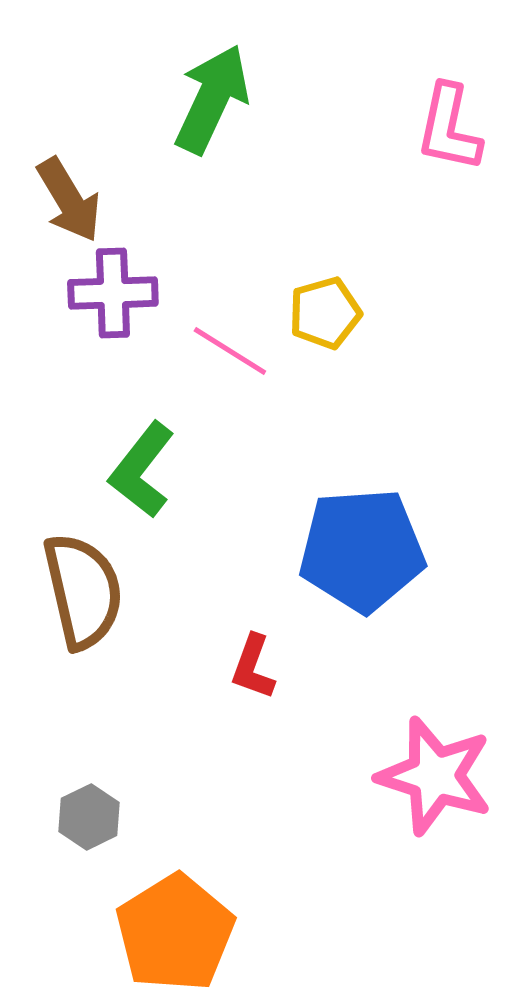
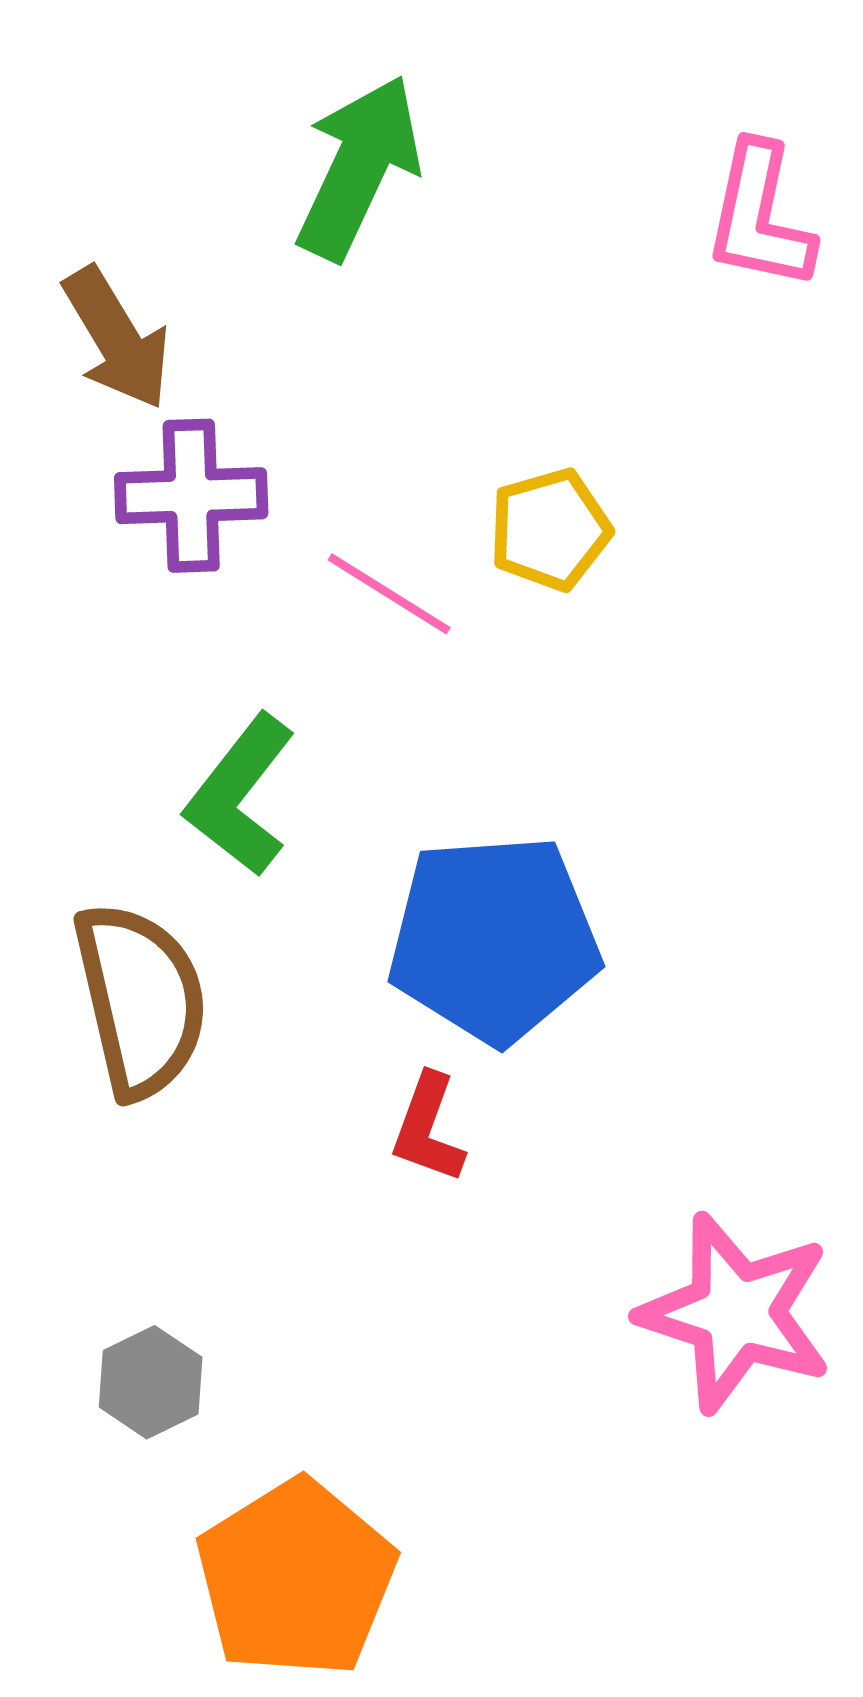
blue pentagon: (362, 550) -> (494, 939), moved

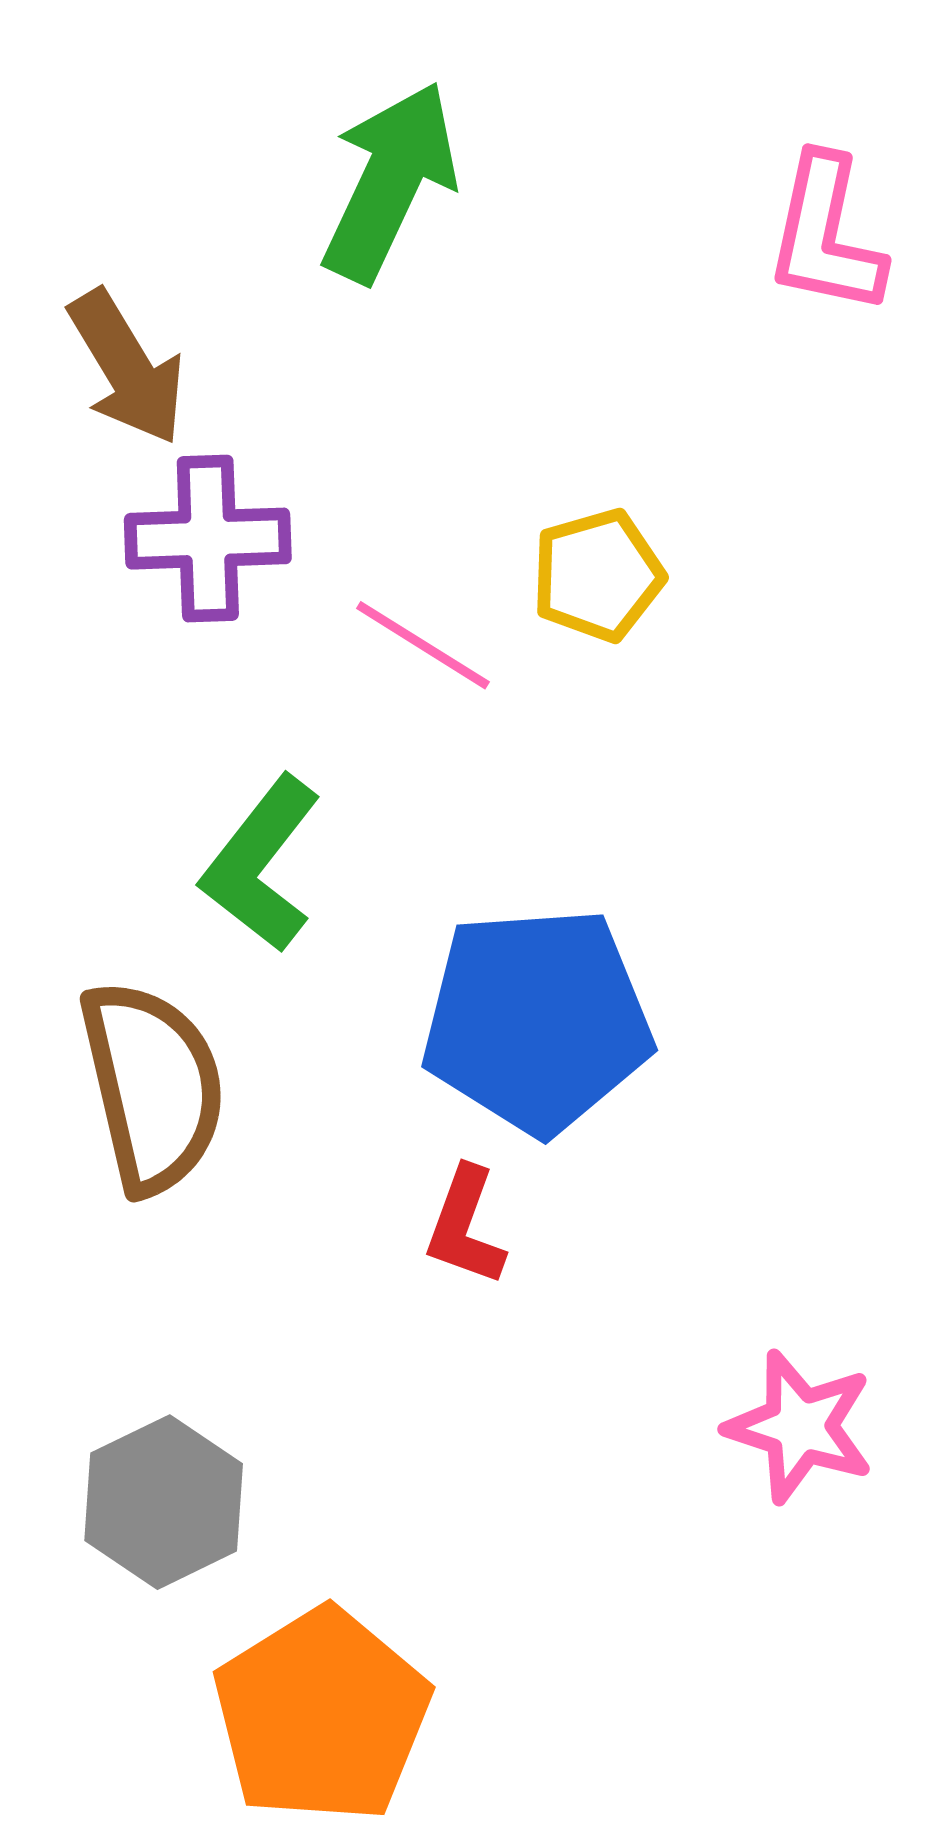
pink star: (736, 1313) -> (800, 1427), size x0.7
gray hexagon: (151, 1382) -> (164, 1502), size x1.4

